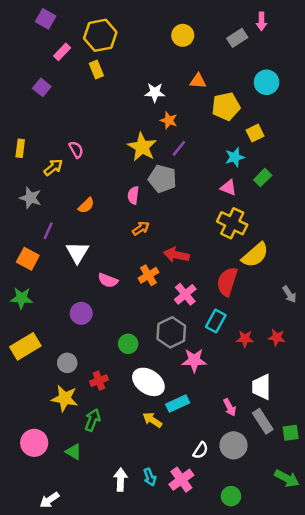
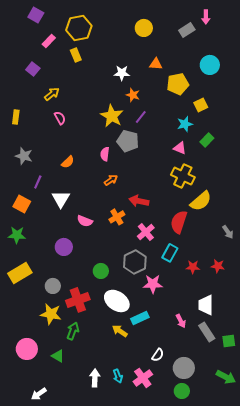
yellow arrow: (53, 167) -> (52, 94), moved
red cross: (99, 381) -> (78, 300), size x1.6
gray circle: (234, 445) -> (184, 368), moved

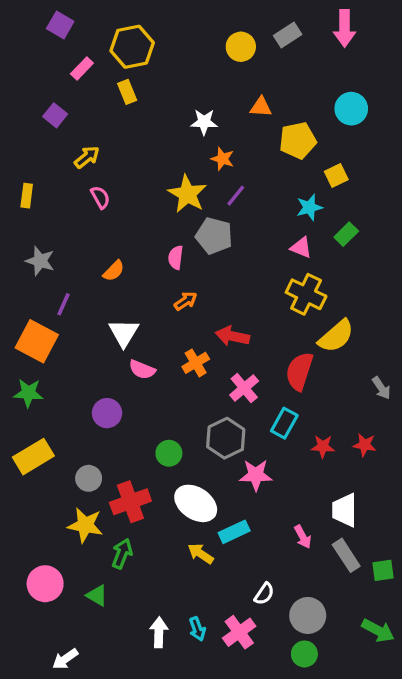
pink arrow: (206, 17) -> (345, 28), size x1.5
gray rectangle: (187, 30) -> (288, 35), moved
white triangle: (61, 199) -> (124, 333), moved
orange square: (22, 204) -> (37, 341), size x1.4

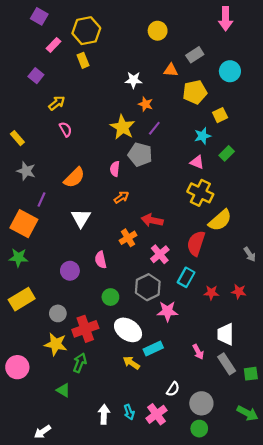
gray rectangle: (288, 35) -> (195, 55), moved
yellow rectangle: (27, 196) -> (17, 138), moved, turned -48
orange semicircle: (114, 271) -> (74, 178), size x1.5
pink semicircle: (142, 370) -> (101, 260), moved, turned 56
pink circle: (45, 584) -> (17, 367), moved

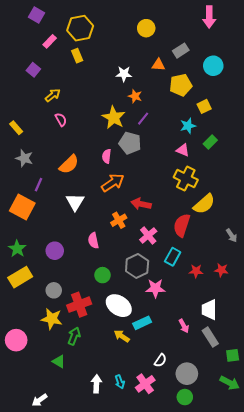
orange arrow: (121, 197) -> (113, 183), size x1.6
green star: (18, 258) -> (17, 249), moved, turned 30
purple circle: (70, 271) -> (55, 251), moved
green square: (251, 374) -> (233, 355), moved

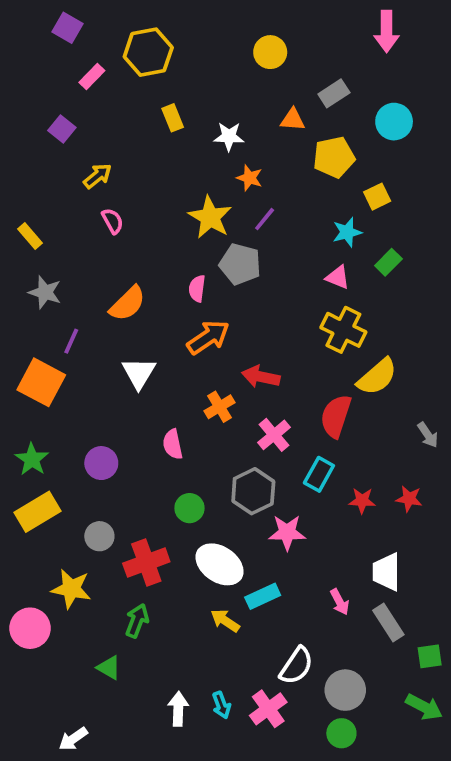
yellow rectangle: (77, 56) -> (173, 118), moved
yellow star: (52, 319) -> (71, 589), moved
white semicircle: (160, 360) -> (296, 666), size x1.5

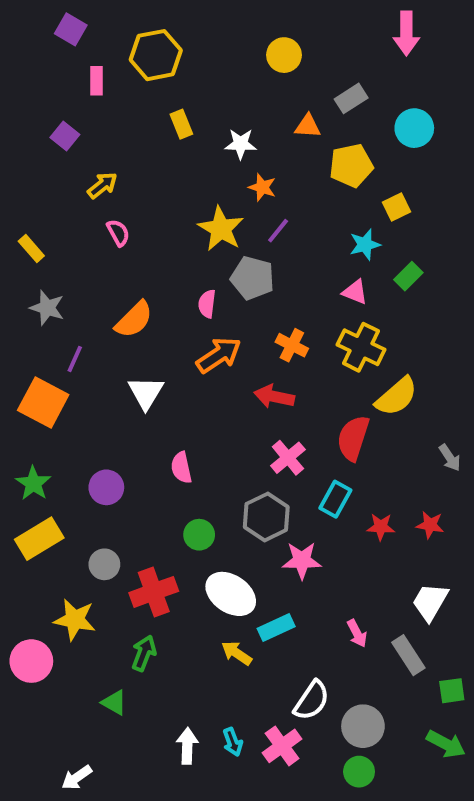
pink rectangle: (92, 77) -> (96, 81), turned -44
orange cross: (220, 407) -> (292, 345), moved, turned -32
white trapezoid: (387, 572) -> (430, 602), moved, turned 30

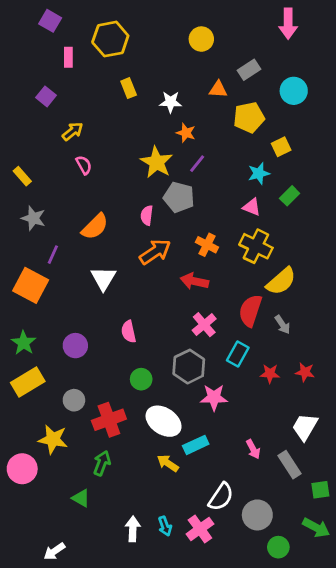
gray arrow: (450, 458) -> (283, 325), moved
green circle: (359, 772) -> (278, 547), moved

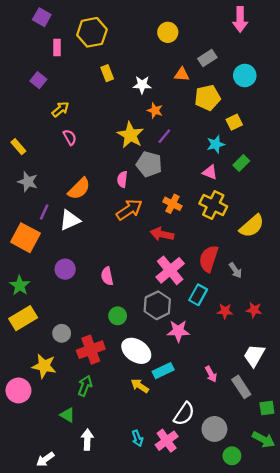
white triangle: (103, 278) -> (70, 220), moved, turned 35
yellow semicircle: (281, 281) -> (252, 226), moved
pink cross: (204, 325) -> (170, 270), size x1.4
purple circle: (75, 346) -> (65, 269), moved
white arrow: (133, 529) -> (87, 439), moved

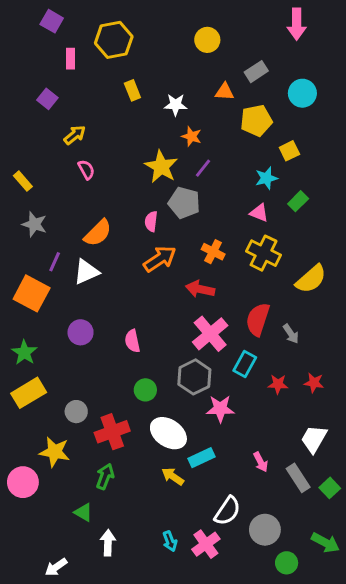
green square: (267, 408) -> (330, 488), moved, turned -35

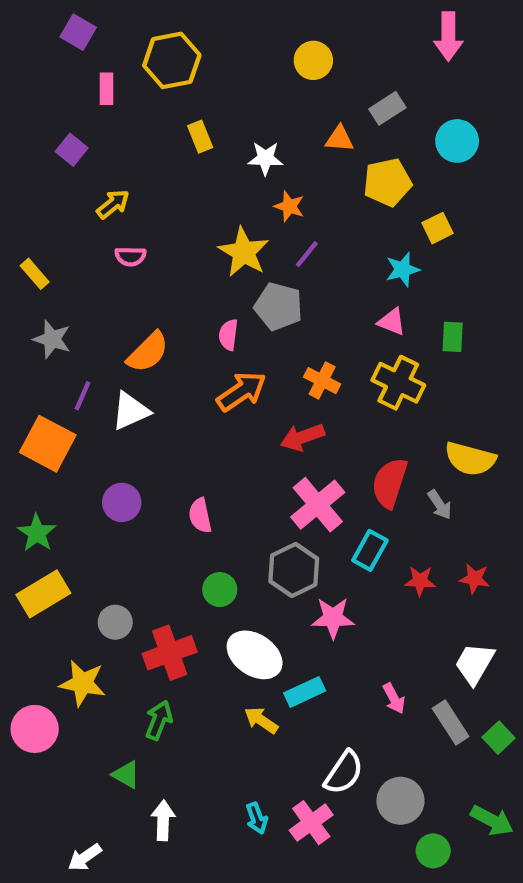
pink semicircle: (86, 170) -> (130, 256), turned 120
green rectangle: (298, 201) -> (453, 337), moved, turned -42
yellow semicircle: (311, 279) -> (470, 459), moved, turned 56
red arrow: (200, 289) -> (302, 437), turned -32

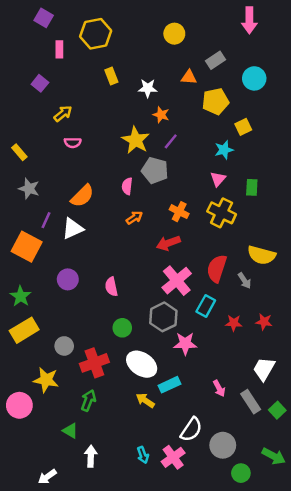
pink triangle: (392, 322) -> (218, 179), turned 49
orange arrow: (241, 391) -> (134, 218), size x0.6

